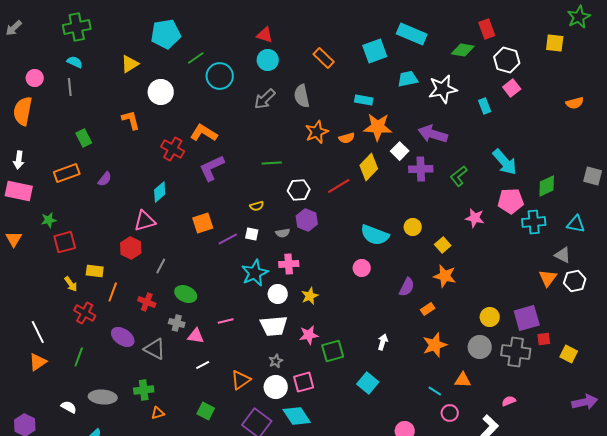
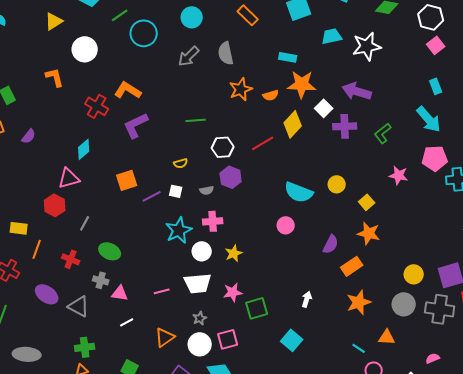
cyan rectangle: (485, 106) -> (436, 86), moved
orange rectangle: (428, 309) -> (352, 266), size x1.5
pink line: (226, 321) -> (162, 291), moved
green cross: (144, 390) -> (85, 347), moved

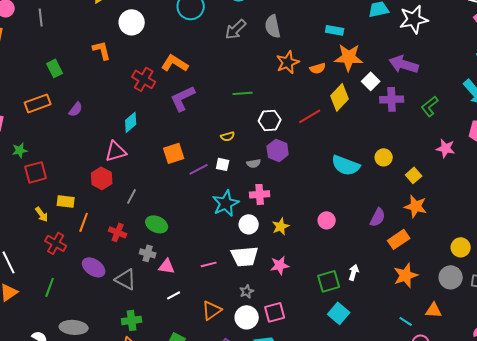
pink circle: (286, 225) -> (327, 220), moved
green square: (257, 308) -> (329, 281), moved

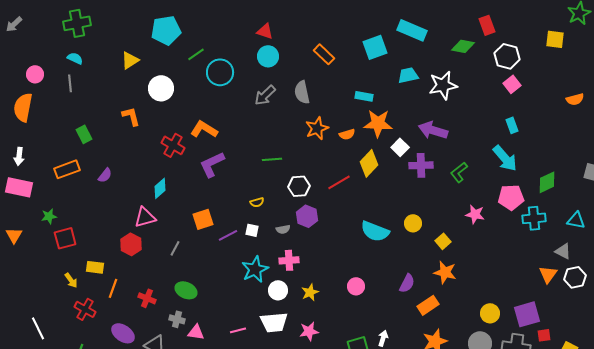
gray line: (132, 196) -> (175, 248), moved

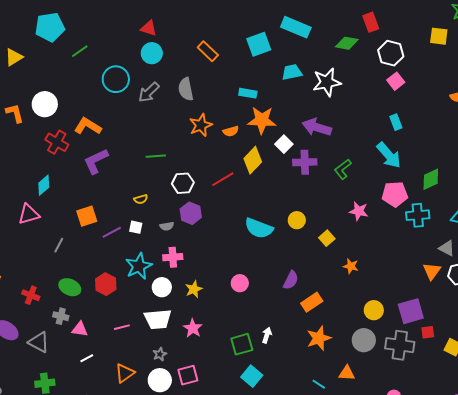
cyan circle: (220, 72) -> (116, 79), moved
white circle: (161, 88) -> (45, 104), moved
red hexagon: (131, 244) -> (106, 284), moved
orange star: (445, 272) -> (351, 266), moved, size x0.7
pink star: (309, 331) -> (193, 328), turned -30

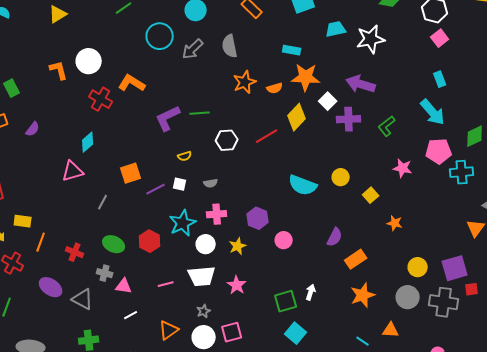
purple L-shape: (96, 161) -> (168, 118), moved
purple hexagon: (191, 213) -> (258, 218), moved

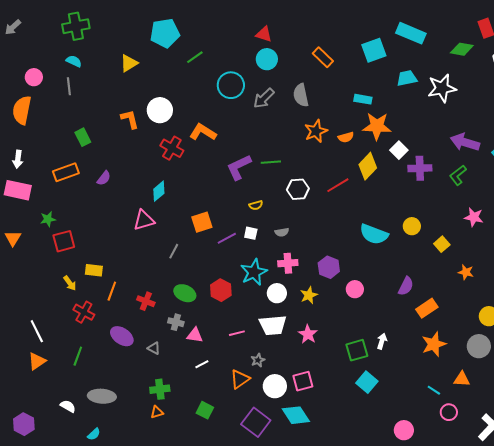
purple arrow: (361, 84) -> (465, 142), moved
gray triangle: (83, 299) -> (154, 348), size x0.6
gray star: (204, 311) -> (258, 360), moved

